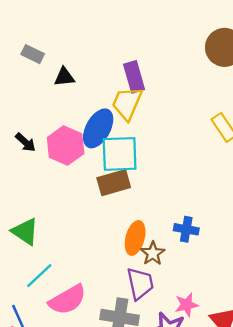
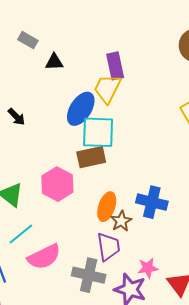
pink hexagon: (66, 146) -> (57, 184), moved
blue cross: (186, 229) -> (152, 202), size x1.4

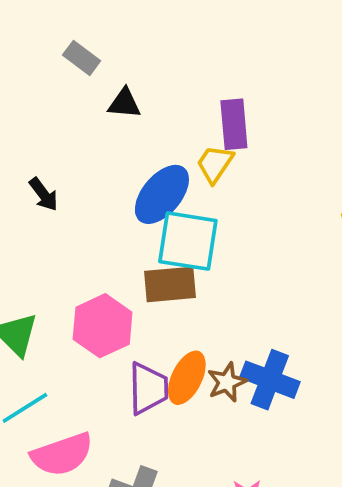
yellow trapezoid: (107, 89) -> (215, 164), size x0.7
brown star: (121, 221) -> (227, 382), moved
purple trapezoid: (108, 247) -> (148, 388), moved

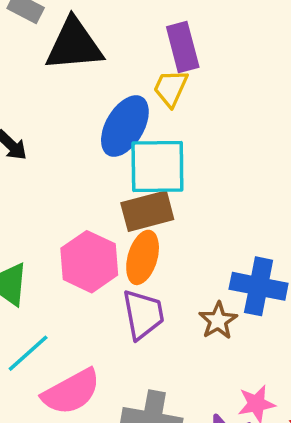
black triangle: (124, 103) -> (74, 45), size x1.8
orange ellipse: (187, 378) -> (143, 257), moved
brown star: (227, 382) -> (218, 321), moved

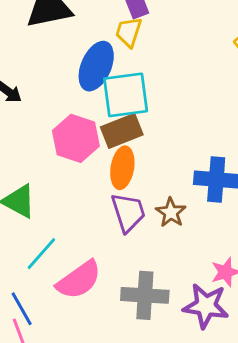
pink hexagon: (89, 262) -> (76, 138), moved
brown star: (218, 321) -> (171, 212), moved

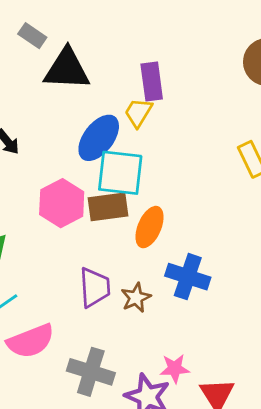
orange ellipse: (122, 168) -> (150, 227), moved

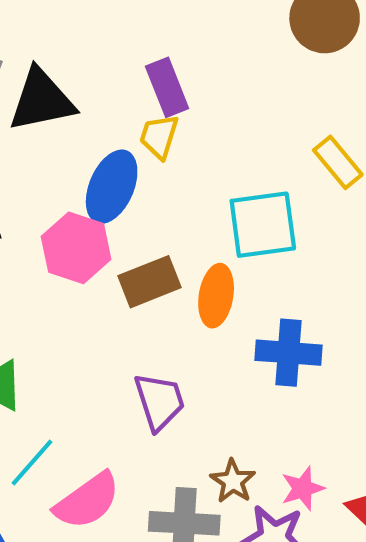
cyan square: (120, 173) -> (263, 225), moved
pink hexagon: (62, 203) -> (76, 248), moved
brown star: (136, 298) -> (233, 481), moved

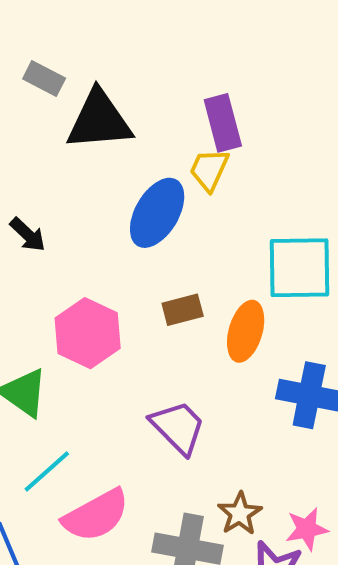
pink hexagon: (76, 248) -> (88, 333), moved
brown rectangle: (149, 282) -> (183, 310), size x0.7
purple trapezoid: (159, 401) -> (178, 427), turned -34

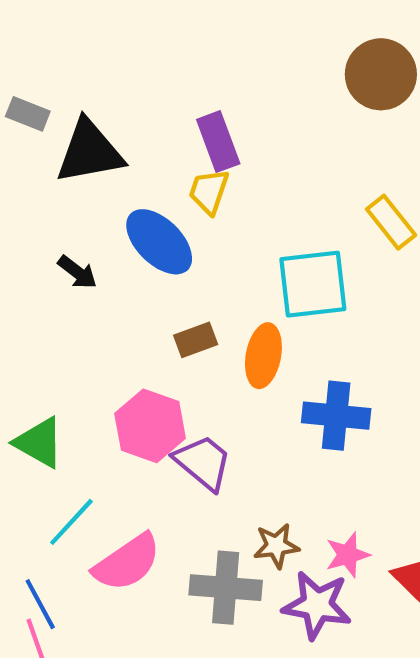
blue ellipse: (157, 213) -> (159, 242), turned -70
black arrow: (28, 235) -> (77, 272), moved
pink hexagon: (88, 333) -> (150, 426), moved
brown star: (240, 514) -> (276, 546), turned 30

